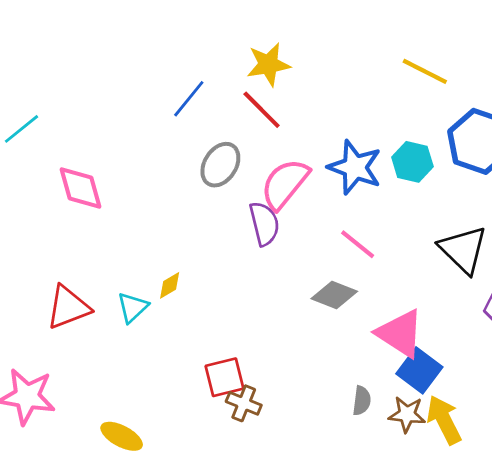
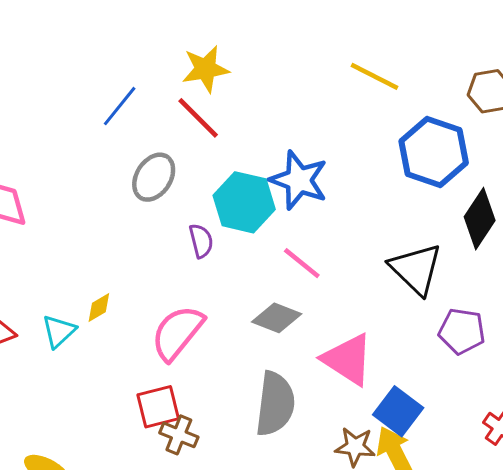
cyan hexagon: (412, 162) -> (244, 202), moved, size x1.4
pink semicircle: (285, 184) -> (177, 333), moved
purple semicircle: (264, 224) -> (201, 241), size x0.7
blue square: (419, 370) -> (398, 411), moved
gray semicircle: (362, 401) -> (275, 404), moved, size x2.0

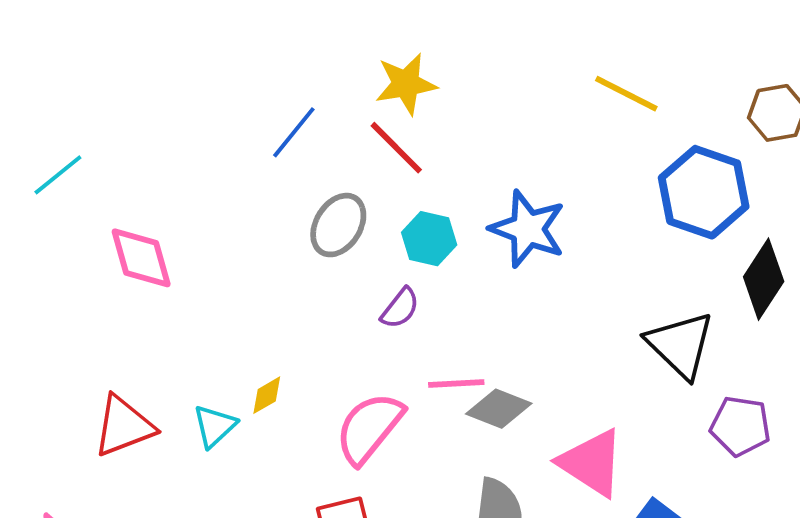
cyan hexagon: (244, 202) -> (429, 239), moved, size x0.7
purple semicircle: (201, 241) -> (400, 308), turned 52
pink line: (302, 263) -> (456, 384), moved, turned -42

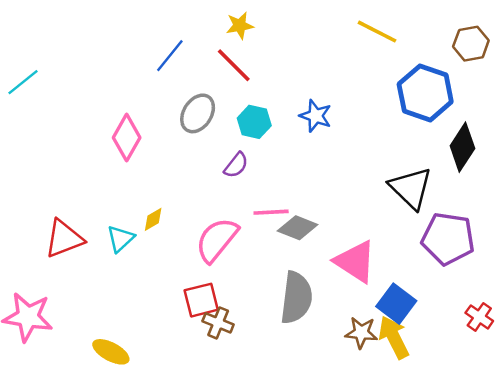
yellow star: (406, 84) -> (240, 26), size x0.7
blue star: (528, 229) -> (316, 116), size x0.7
pink diamond: (141, 258) -> (127, 138), moved, turned 45
purple pentagon: (740, 426) -> (448, 239), size x1.4

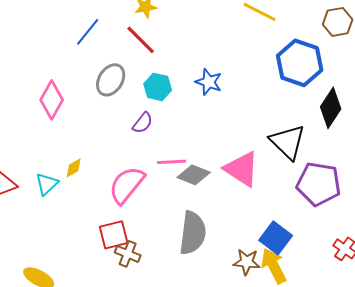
pink triangle: (355, 262) -> (242, 169), moved

